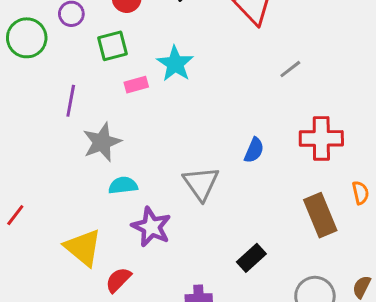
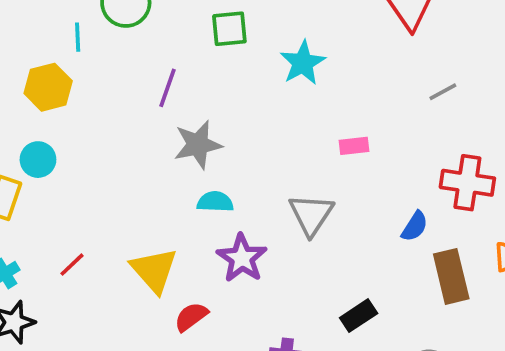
pink rectangle: (136, 85) -> (354, 146), moved
blue semicircle: (254, 150) -> (415, 226), moved
red line: (15, 215) -> (72, 265), moved

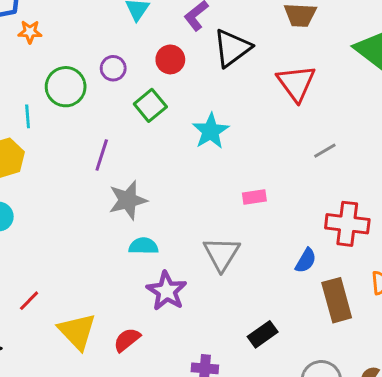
green square: (229, 29) -> (150, 105), turned -32
yellow triangle: (154, 270) -> (77, 331), moved

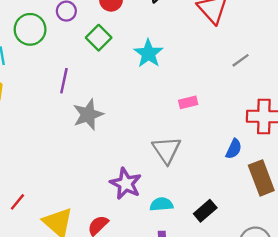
cyan semicircle: (143, 246) -> (161, 204), moved

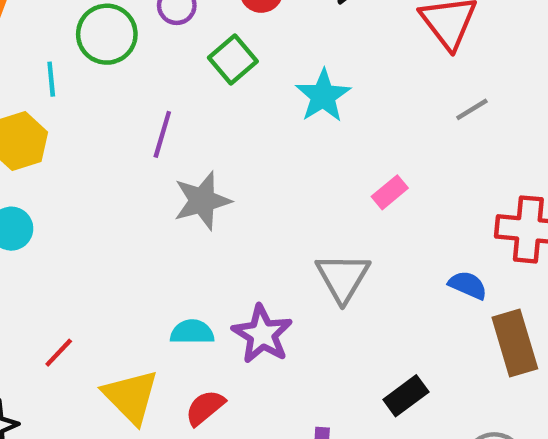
gray line: (241, 60) -> (472, 109), moved
pink rectangle: (188, 102) -> (390, 192), turned -30
blue semicircle: (234, 149) -> (468, 285), turned -96
cyan semicircle: (161, 204) -> (192, 332), moved

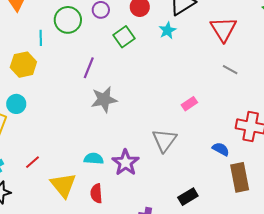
cyan star: (323, 96) -> (167, 30), moved, size x0.7
gray line: (472, 109) -> (230, 70), turned 56
red semicircle: (205, 408) -> (96, 193), turned -60

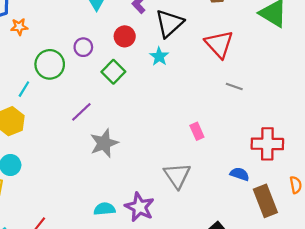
cyan line: (41, 38) -> (24, 89), turned 42
purple line: (89, 68) -> (81, 112), turned 35
pink rectangle: (189, 104) -> (197, 131), turned -70

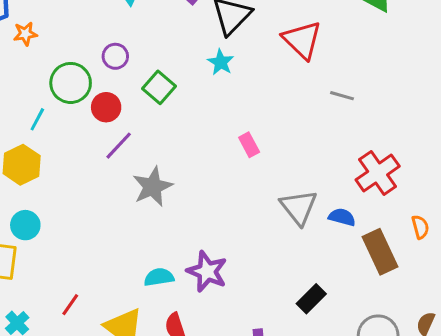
red circle: (125, 36) -> (106, 107), moved
gray line: (234, 86) -> (342, 96), moved
pink rectangle: (197, 131) -> (249, 145), moved
red cross: (267, 144) -> (378, 173), turned -32
gray triangle: (177, 175) -> (299, 207), moved

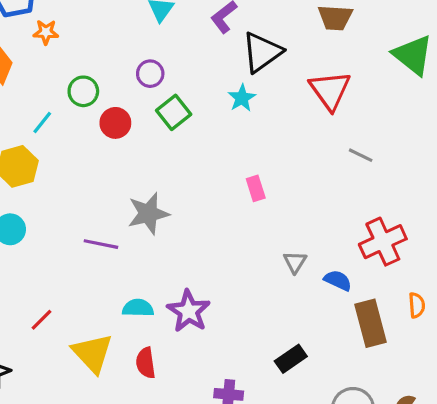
purple circle: (115, 56) -> (150, 74), moved
green circle: (71, 83) -> (83, 91), size x0.7
purple line: (119, 146) -> (101, 244), moved, turned 48
gray triangle: (299, 207) -> (295, 262), size x0.6

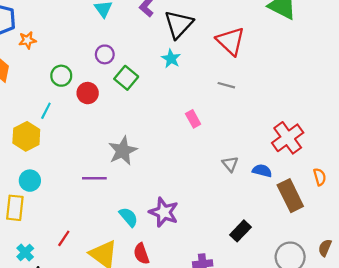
cyan line: (42, 122) -> (46, 111), moved
gray line: (361, 155) -> (226, 85), moved
cyan semicircle: (138, 308) -> (129, 217), turned 60

